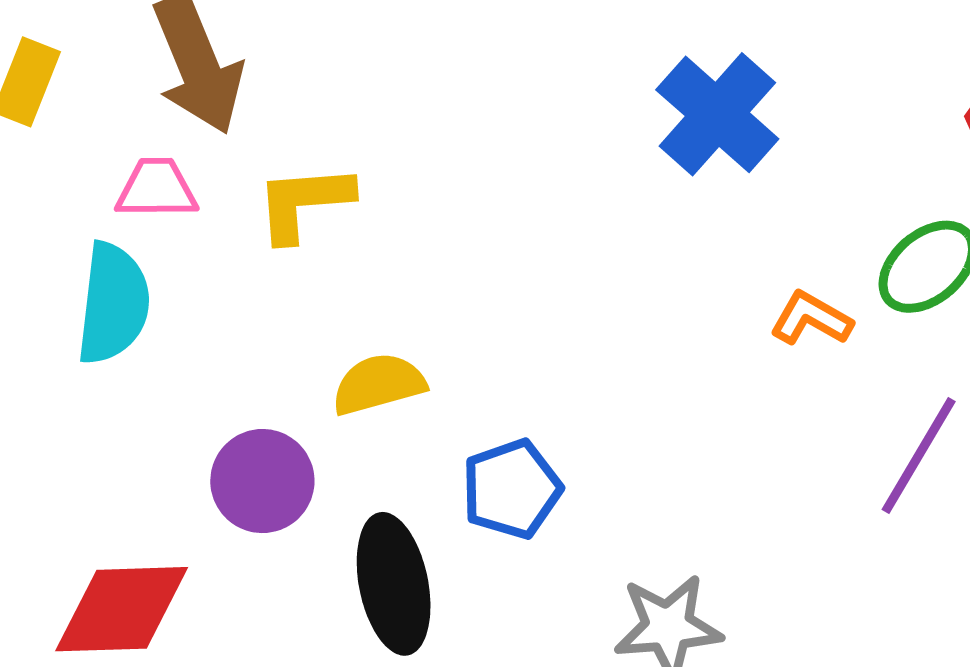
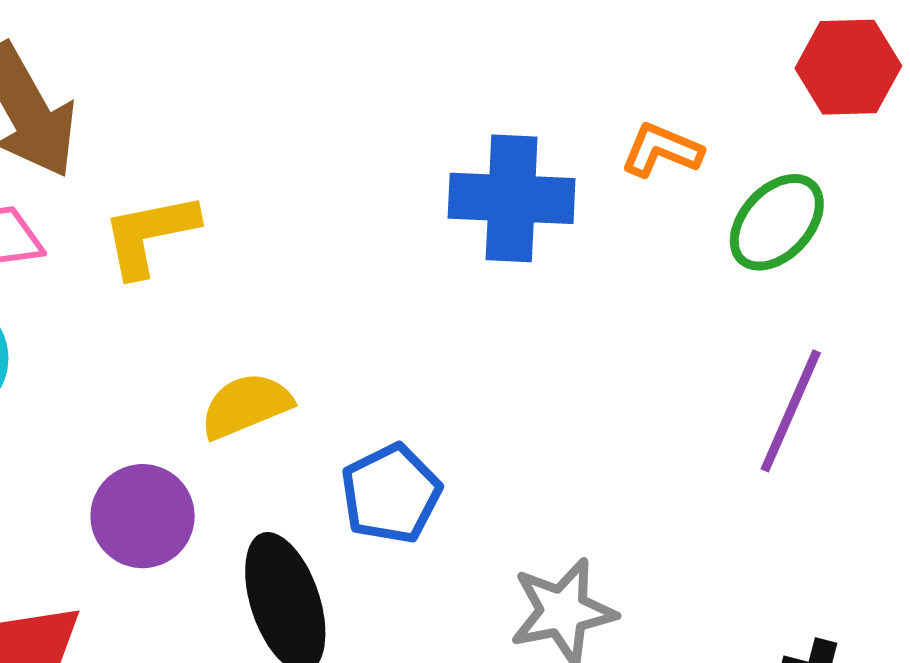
blue cross: (717, 114) -> (512, 198), moved, turned -32
orange L-shape: (811, 319) -> (662, 150), moved

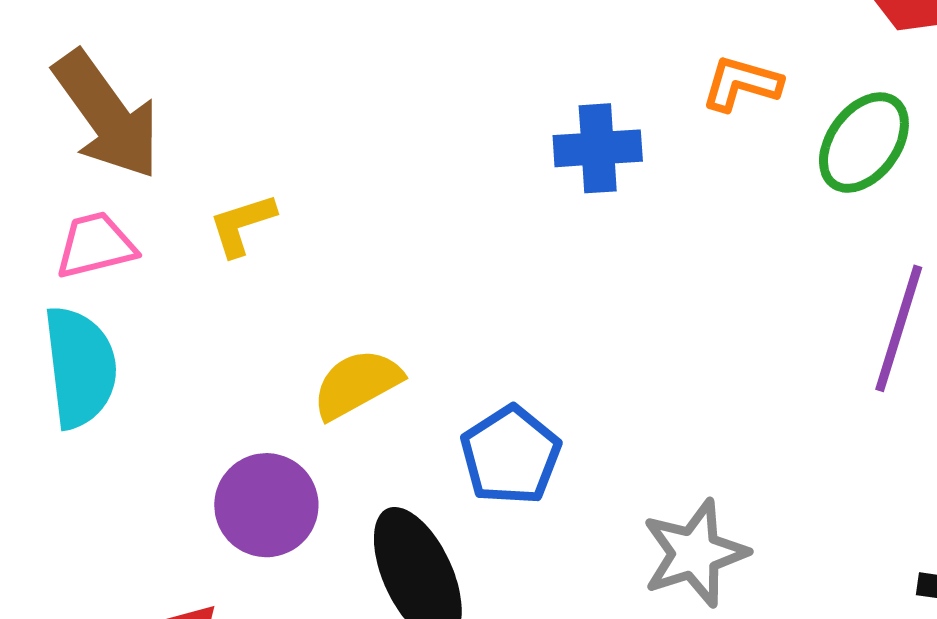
blue cross: (512, 198) -> (598, 148), size x0.7
yellow L-shape: (150, 235) -> (242, 225), size x0.7

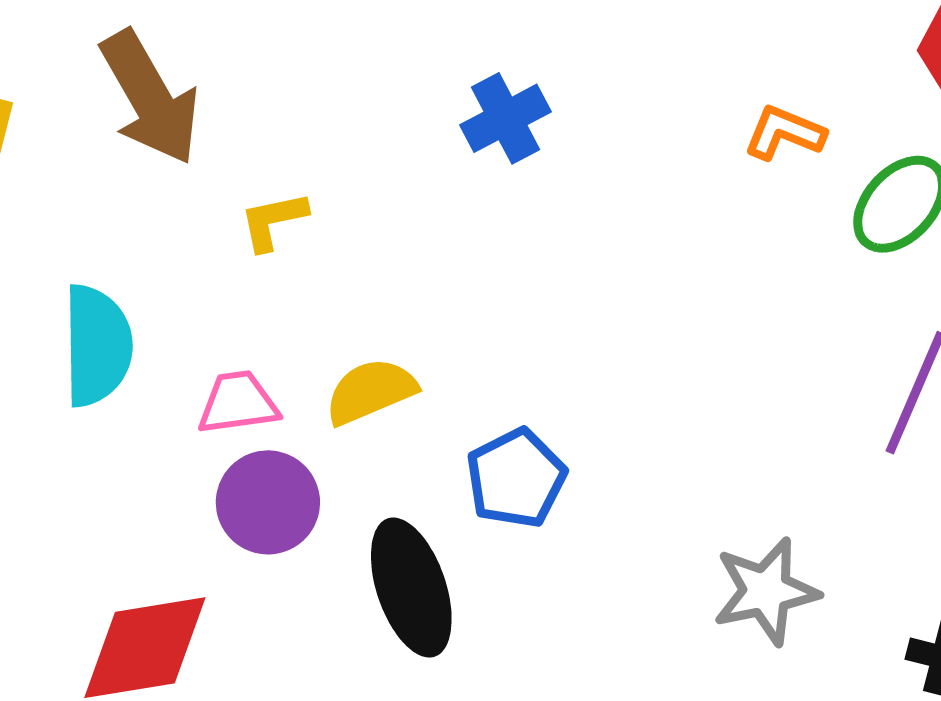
blue cross: (598, 148) -> (505, 118), moved, turned -30
pink trapezoid: (96, 245) -> (238, 403), moved
gray star: (695, 553) -> (766, 591), moved

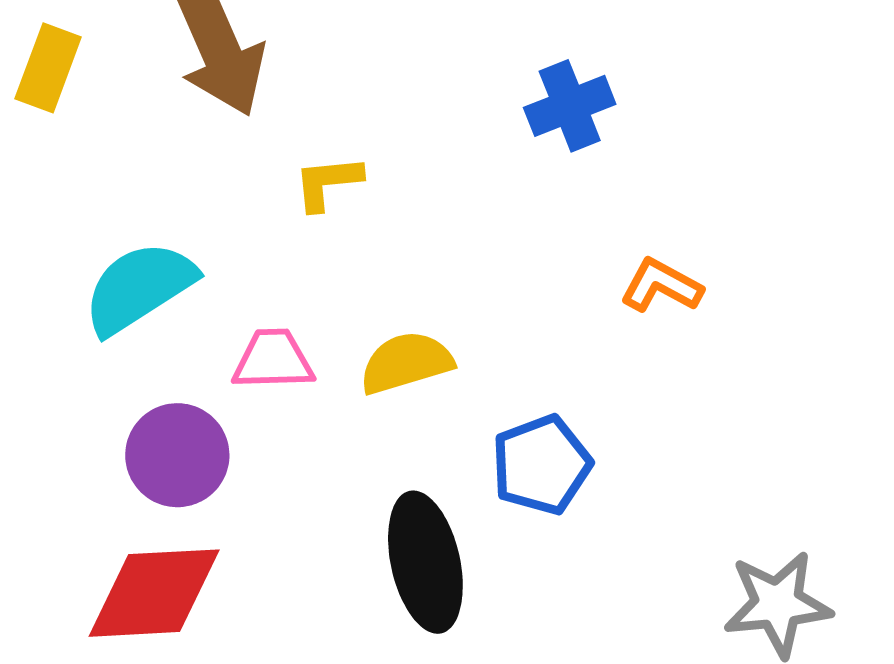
orange L-shape: (784, 133) -> (661, 286), moved
cyan semicircle: (97, 346) -> (139, 288), turned -128
purple circle: (268, 502) -> (177, 455), moved

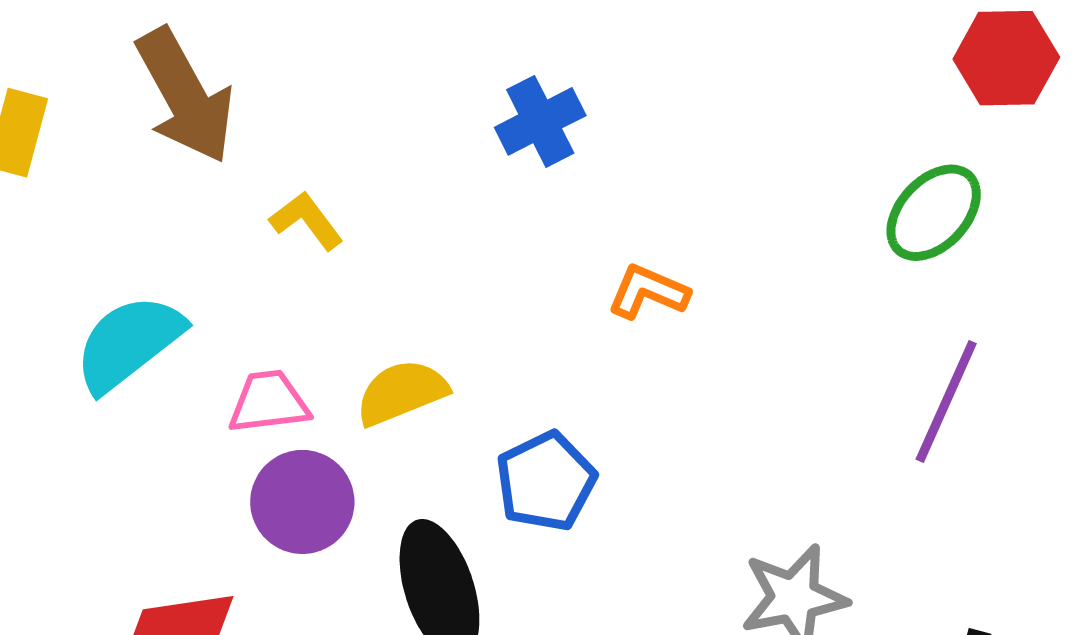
yellow L-shape: (328, 183) -> (307, 221), turned 64
purple circle: (177, 455) -> (302, 502), moved

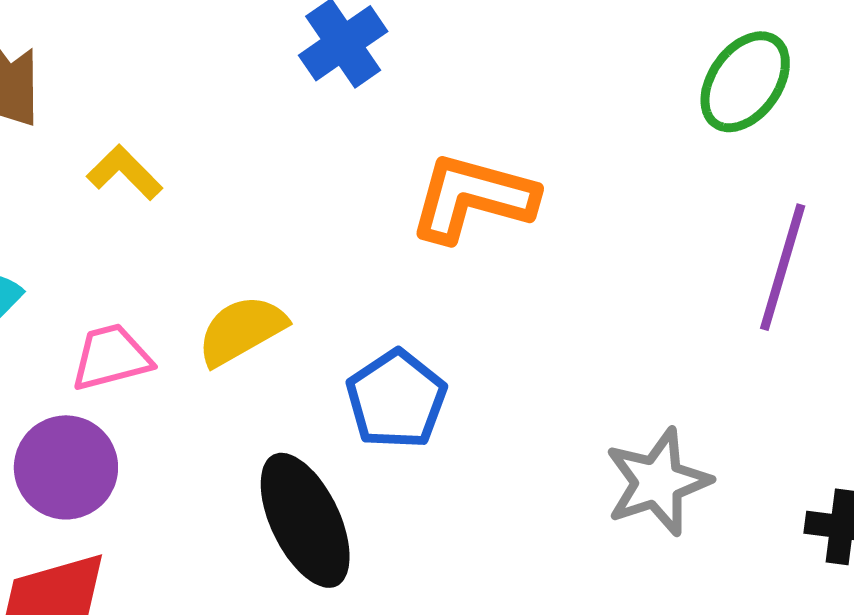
orange L-shape: (648, 292) -> (473, 198), size x1.6
purple circle: (302, 502) -> (66, 467), moved

